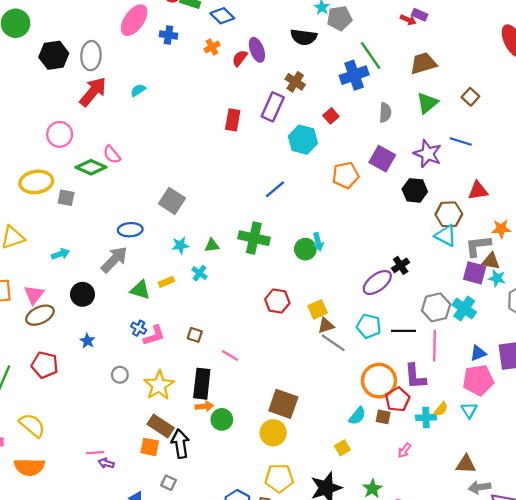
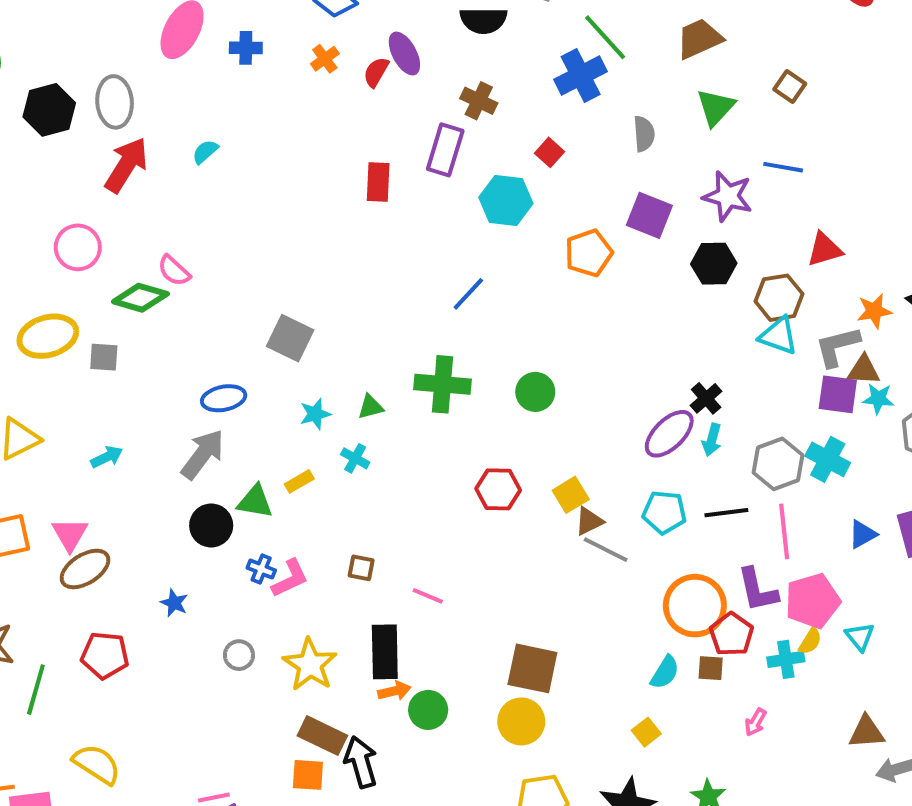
cyan arrow: (318, 242) -> (712, 440), moved, turned 36
black circle: (83, 294) -> (211, 525), moved
pink pentagon: (478, 380) -> (813, 601), moved

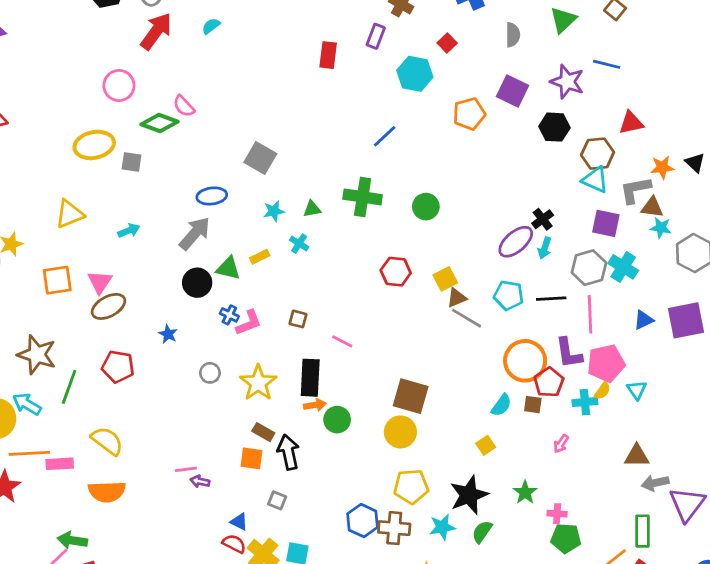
purple rectangle: (445, 150) -> (376, 36), size x0.7
purple square: (838, 394) -> (606, 223), moved
brown rectangle: (322, 736) -> (263, 432), size x0.7

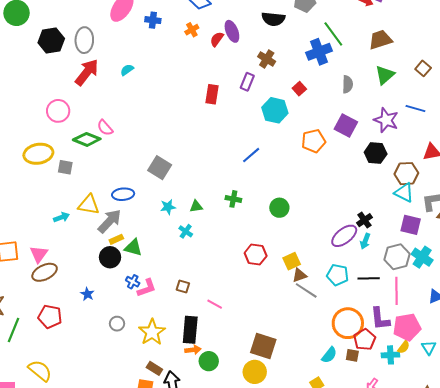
green cross: (363, 197) -> (233, 199), size x0.6
yellow triangle: (70, 214) -> (89, 205), moved, turned 30
yellow rectangle: (260, 257) -> (116, 239), moved

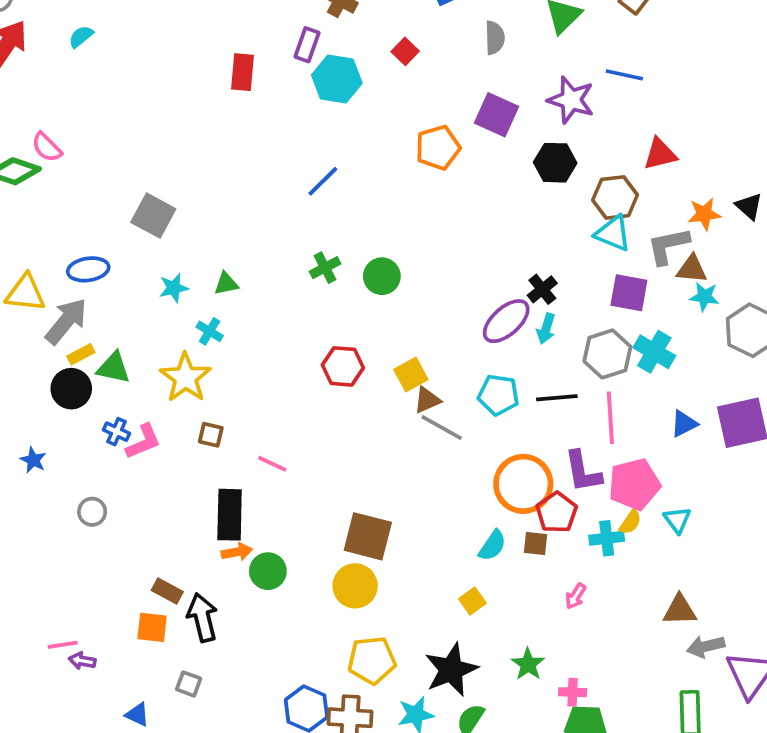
cyan hexagon: (275, 110) -> (337, 79), moved
green cross: (233, 199) -> (325, 268), moved, turned -35
yellow star: (152, 332) -> (185, 378), moved

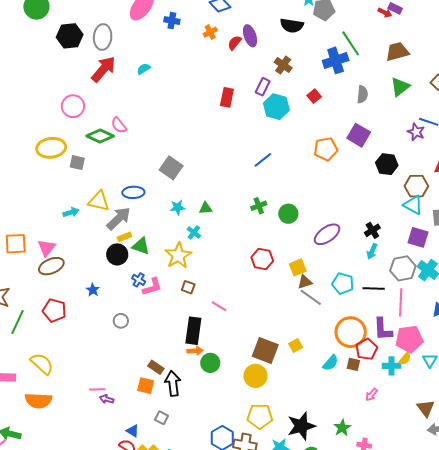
purple star: (571, 100) -> (416, 132), moved, size x0.7
purple ellipse: (506, 321) -> (327, 234), moved
yellow square: (472, 601) -> (296, 345), moved
brown triangle: (680, 610) -> (426, 408), turned 48

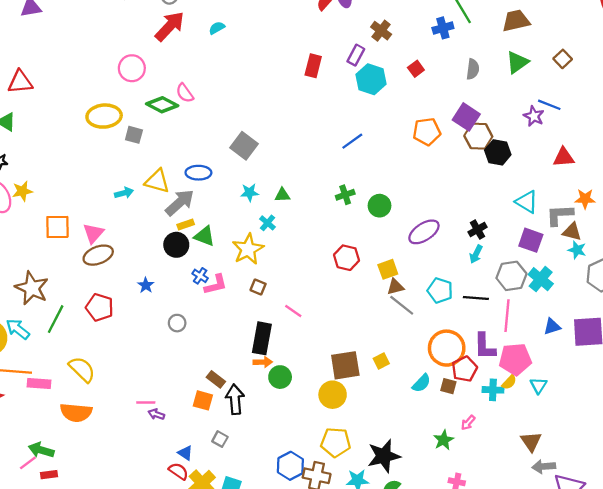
blue cross: (336, 60) -> (443, 28), size x0.7
brown hexagon: (416, 186) -> (478, 136), moved
brown square: (265, 350) -> (345, 365), turned -32
green star: (342, 428) -> (444, 440), moved

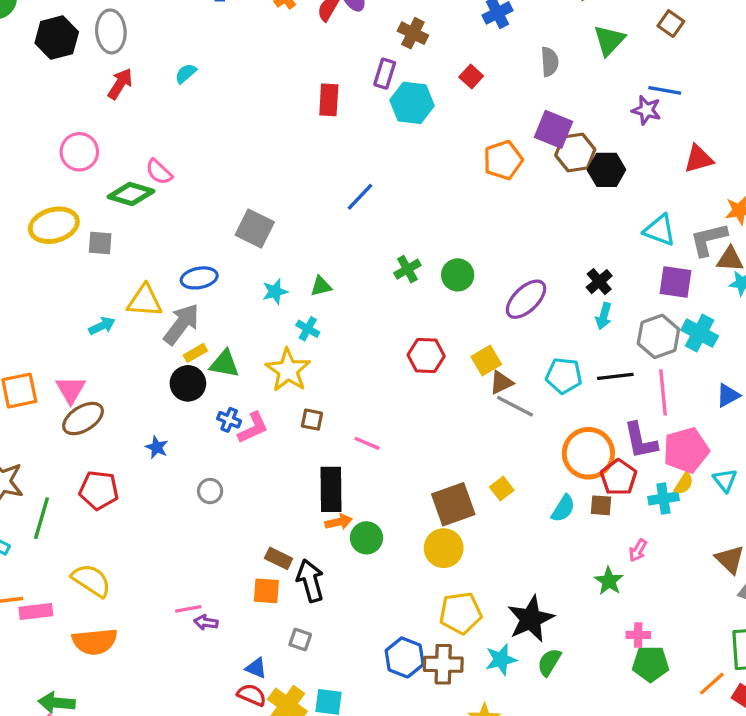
red arrow: (170, 26) -> (120, 84), size x0.7
blue line: (352, 141) -> (360, 197), moved

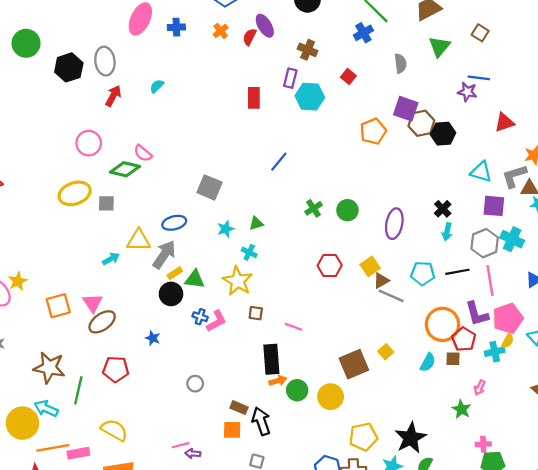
purple ellipse: (526, 299) -> (394, 224), turned -32
gray circle: (210, 491) -> (195, 384), moved
yellow circle: (444, 548) -> (331, 397), moved

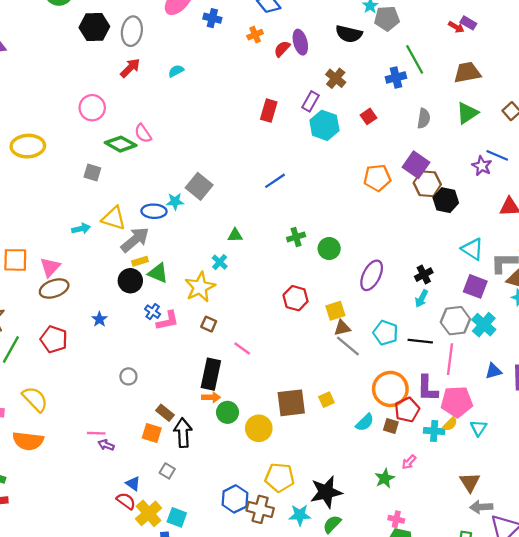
yellow ellipse: (75, 193) -> (28, 146), moved
cyan star: (226, 229) -> (175, 201), moved

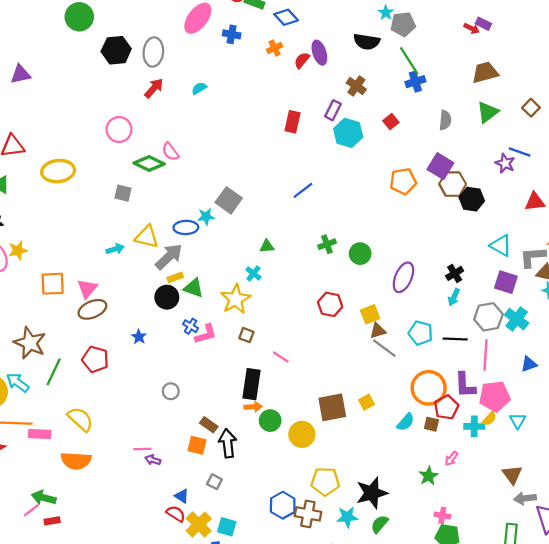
green line: (415, 59) -> (409, 61), moved

